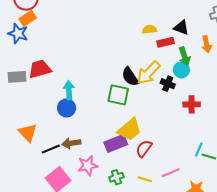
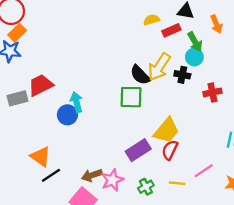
blue circle: (67, 108) -> (67, 115), moved
yellow trapezoid: (129, 129) -> (166, 130), moved
brown arrow: (71, 143) -> (92, 175), moved
black line: (51, 149) -> (51, 175), moved

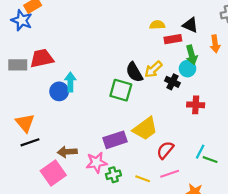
yellow arrow: (159, 67) -> (153, 69), size x0.7
red semicircle: (170, 150) -> (165, 150), moved
pink star: (112, 180) -> (96, 163), moved

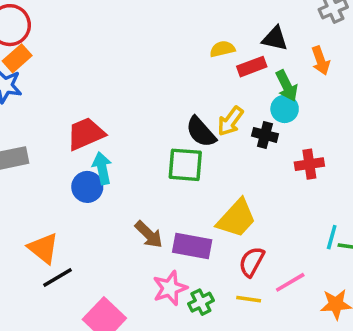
red trapezoid: (42, 58) -> (86, 134), moved
purple rectangle: (115, 140) -> (192, 246), turned 40
red semicircle: (165, 150) -> (252, 262), moved
brown arrow: (67, 152) -> (149, 234), moved, turned -120

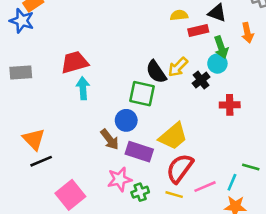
black cross: (265, 135) -> (201, 80), turned 30
blue circle: (87, 187) -> (126, 120), moved
cyan line: (332, 237) -> (232, 182), moved
red semicircle: (252, 262) -> (180, 168), size x1.4

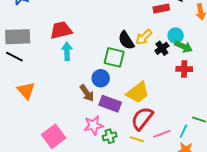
green arrow: (221, 47) -> (184, 47), moved, turned -48
gray rectangle: (21, 73) -> (18, 37), size x1.4
black line: (41, 161) -> (14, 57), moved, turned 48

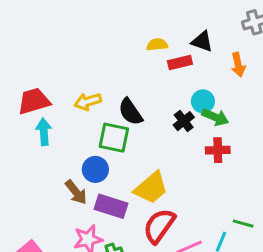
yellow arrow: (144, 37) -> (88, 102), moved, turned 30

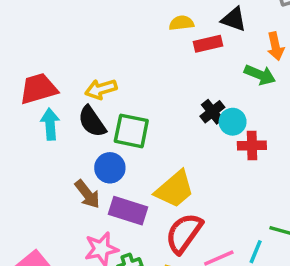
cyan circle: (203, 101) -> (233, 122), moved
black semicircle: (130, 112) -> (92, 122), moved
green arrow: (215, 117) -> (260, 75), moved

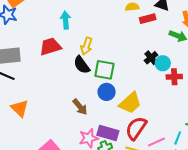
yellow arrow: (101, 89) -> (86, 46), turned -54
cyan arrow: (50, 124) -> (66, 20), moved
blue circle: (110, 168) -> (107, 92), moved
purple rectangle: (128, 211) -> (108, 133), moved

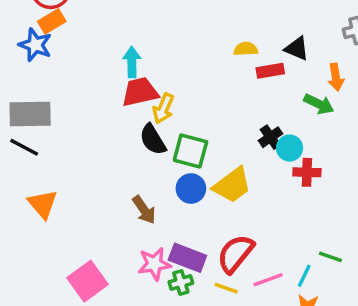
red trapezoid: (50, 47) -> (140, 92), moved
yellow trapezoid: (130, 103) -> (232, 185), moved

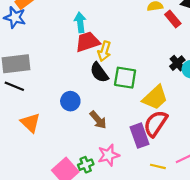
red rectangle: (270, 71) -> (173, 19), turned 66
blue circle: (191, 188) -> (70, 101), moved
red semicircle: (236, 254) -> (156, 124), moved
purple rectangle: (187, 258) -> (139, 136), moved, turned 55
green cross: (181, 283) -> (86, 165), moved

